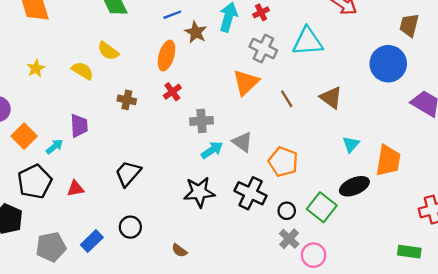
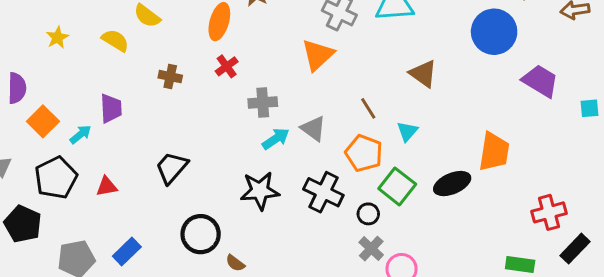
brown line: (287, 99) -> (368, 108), moved
cyan triangle: (351, 144) -> (407, 131), moved
green square: (322, 207) -> (397, 186), moved
black circle: (130, 227) -> (201, 234), moved, size x1.4

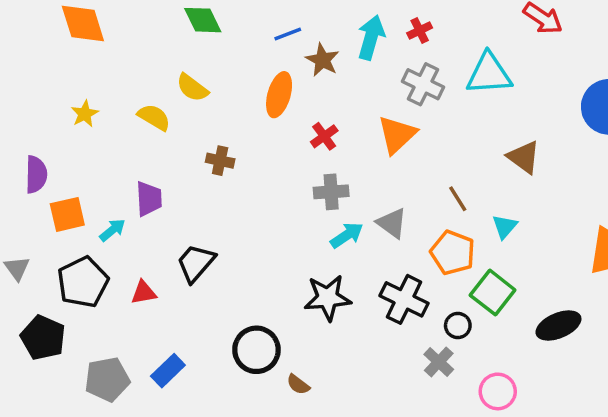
red cross: (227, 66) -> (324, 136), moved
orange square: (43, 121) -> (67, 214), turned 32
black trapezoid: (172, 168) -> (196, 263), moved
black ellipse: (452, 184) -> (558, 325), moved
gray cross: (371, 249) -> (439, 362), moved

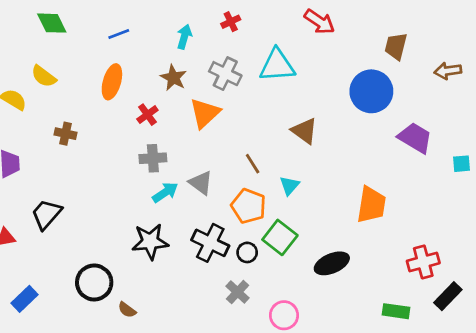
red cross: (420, 30) -> (231, 22), moved
cyan arrow: (371, 37) -> (184, 37), size x0.7
brown star: (322, 60) -> (173, 78), moved
black circle: (458, 325) -> (247, 252), moved

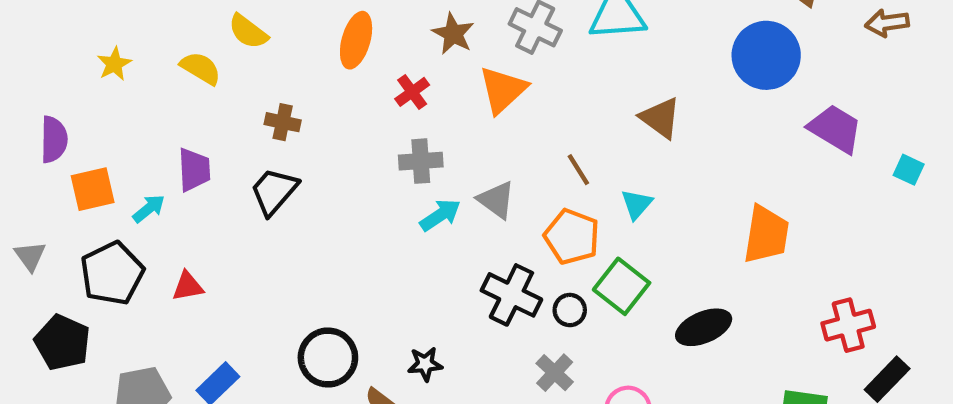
cyan square: (462, 164) -> (909, 170), turned 30
black trapezoid: (46, 214) -> (274, 191), moved
black star: (150, 242) -> (425, 364), moved, size x0.6

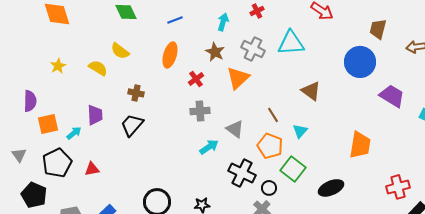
cyan arrow: (440, 215) -> (209, 147), moved
black circle: (570, 310) -> (269, 188), moved

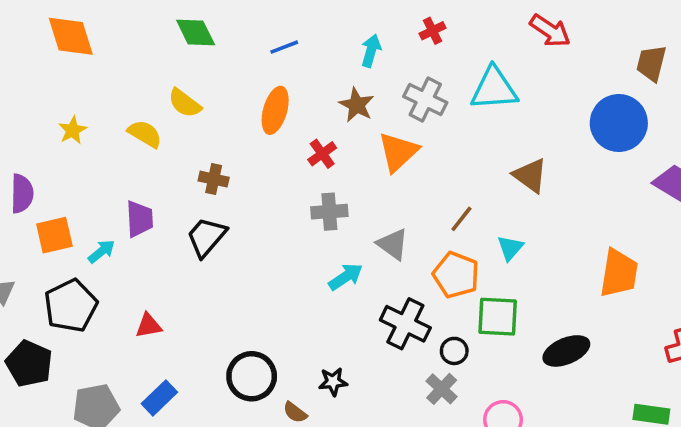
brown line: (273, 115) -> (461, 219), turned 70
red triangle: (92, 169) -> (149, 326), moved
green square: (293, 169) -> (498, 317), turned -35

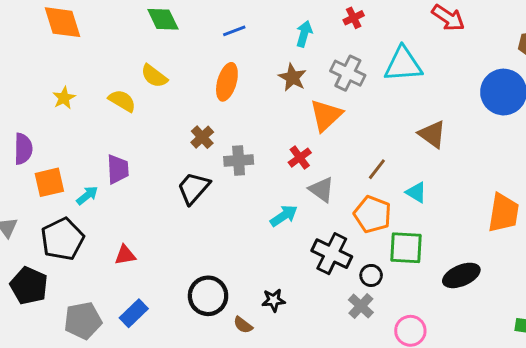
red cross: (322, 154) -> (300, 158), moved
brown cross: (214, 179) -> (202, 137), moved, turned 35
gray cross: (329, 212) -> (239, 160), moved
black trapezoid: (206, 237) -> (193, 188), moved
cyan triangle: (510, 248) -> (416, 192), turned -40

